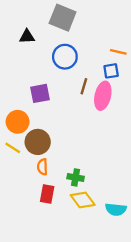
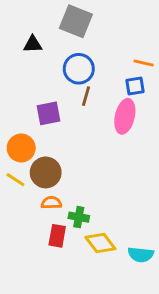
brown line: (84, 86) -> (86, 96), moved
orange semicircle: (42, 167) -> (51, 203), turned 91
green cross: (76, 177) -> (79, 217), moved

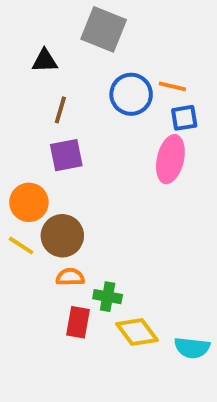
orange line: (144, 63) -> (172, 86), moved
blue circle: (79, 69) -> (131, 94), moved
brown line: (86, 96) -> (60, 110), moved

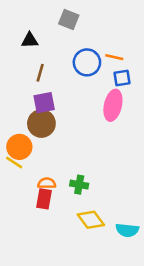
gray square: (104, 29) -> (69, 19), size x0.7
orange circle: (29, 202) -> (19, 147), moved
brown circle: (62, 236) -> (41, 123), moved
green cross: (108, 297) -> (79, 185), moved
red rectangle: (78, 322) -> (44, 199), moved

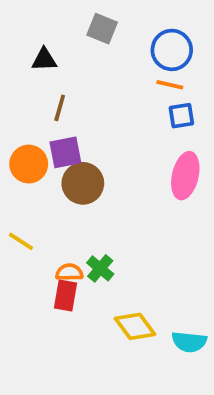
blue circle: (87, 62) -> (172, 50), moved
pink ellipse: (113, 105) -> (185, 176), moved
brown circle: (41, 123) -> (83, 183), moved
orange circle: (19, 147) -> (29, 164), moved
green cross: (79, 185) -> (100, 268), moved, turned 30

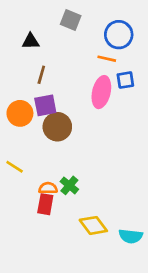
orange line: (170, 85) -> (107, 59), moved
pink ellipse: (185, 176) -> (101, 92), moved

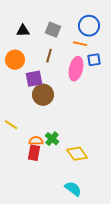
gray square: (71, 20) -> (53, 30), moved
brown line: (41, 75) -> (49, 56), moved
orange circle: (20, 113) -> (15, 60), moved
yellow diamond: (93, 225) -> (77, 154), moved
cyan semicircle: (131, 236) -> (73, 189), moved, turned -150

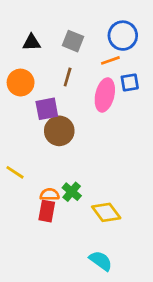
orange line: (80, 44) -> (110, 60), turned -32

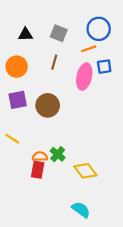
purple square: (47, 109) -> (18, 100), moved

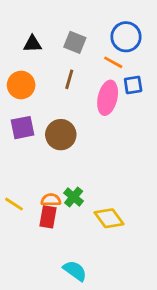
orange line: (89, 49) -> (113, 62), turned 48
yellow line: (12, 139) -> (14, 204), moved
cyan semicircle: (81, 210) -> (75, 271), moved

